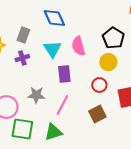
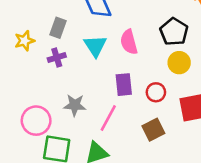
yellow circle: (108, 62) -> (179, 63), moved
purple rectangle: (64, 74) -> (124, 85), moved

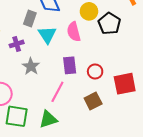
gray rectangle: (58, 28) -> (30, 18), moved
yellow circle: (179, 63) -> (89, 11), moved
gray star: (75, 105) -> (31, 66), moved, turned 30

